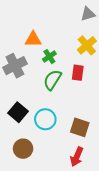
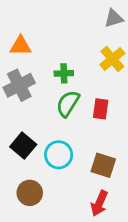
orange triangle: (33, 39) -> (21, 46), moved
green cross: (49, 57) -> (64, 73), turned 32
red rectangle: (78, 73) -> (101, 109), moved

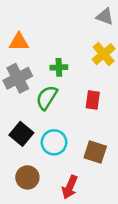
gray triangle: (114, 18) -> (105, 17), turned 36
green semicircle: (68, 104) -> (47, 98), moved
red arrow: (99, 203) -> (70, 187), moved

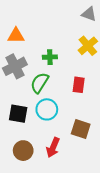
black square: (21, 134) -> (18, 114), turned -30
cyan circle: (54, 142) -> (47, 109), moved
red arrow: (70, 187) -> (53, 147), moved

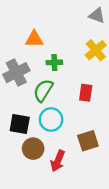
orange triangle: (16, 36) -> (34, 39), moved
brown square: (81, 129) -> (88, 141), turned -36
brown circle: (23, 151) -> (33, 149), moved

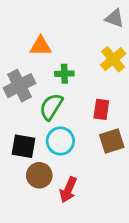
brown square: (88, 141) -> (112, 141), moved

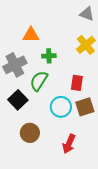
cyan circle: (60, 141) -> (61, 107), moved
black square: (23, 146) -> (18, 100), moved, turned 36
red arrow: (68, 190) -> (69, 144), moved

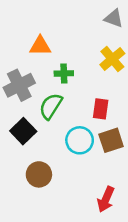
red arrow: (69, 144) -> (106, 199), moved

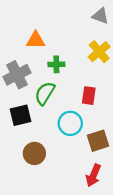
black square: (23, 131) -> (21, 115), turned 30
brown square: (111, 140) -> (98, 141), moved

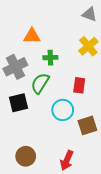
brown circle: (34, 153) -> (26, 156), moved
red arrow: (93, 175) -> (67, 160), moved

